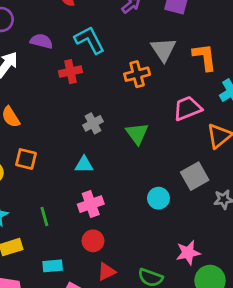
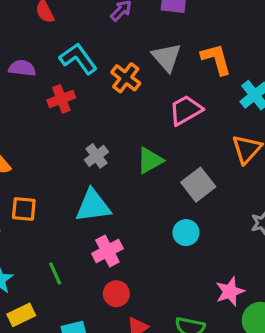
orange cross: (137, 74) -> (126, 78), moved, turned -30
pink trapezoid: (187, 108) -> (186, 110), moved
green triangle: (137, 134) -> (150, 160), turned 45
cyan triangle: (84, 165) -> (93, 206), size x1.6
gray square: (195, 176) -> (198, 185), moved

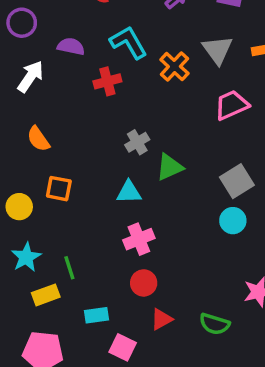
green triangle: (150, 160) -> (170, 167), moved
cyan triangle: (93, 206) -> (129, 192), size x0.7
cyan circle: (186, 233) -> (233, 221), moved
green line: (55, 273) -> (69, 268), moved

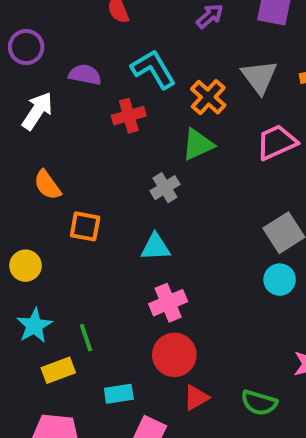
green triangle: (170, 167) -> (198, 144), moved
orange square: (59, 189) -> (85, 226), moved
red circle: (144, 283) -> (174, 355), size x1.4

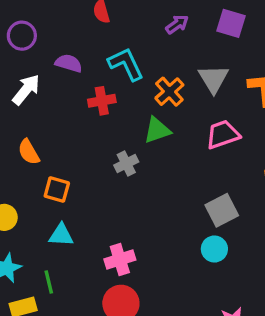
cyan triangle: (156, 247) -> (61, 235), moved

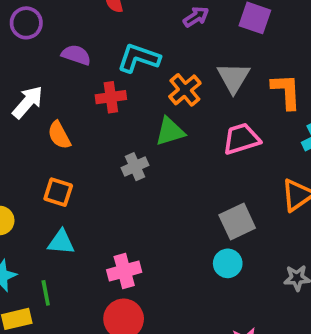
cyan L-shape: (126, 64) -> (139, 58), turned -48
white arrow: (26, 90) -> (28, 102), moved
orange semicircle: (29, 152) -> (59, 135), moved

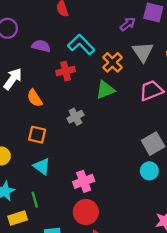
purple arrow: (196, 17) -> (128, 24), moved
cyan L-shape: (139, 58) -> (81, 45), turned 32
gray cross: (135, 167) -> (75, 117), moved
cyan triangle: (61, 242) -> (42, 166), turned 36

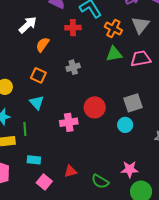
orange cross: (112, 62) -> (113, 29), turned -30
green triangle: (105, 90) -> (114, 54), moved
orange semicircle: (35, 98) -> (43, 45), turned 56
red circle: (86, 212) -> (95, 107), moved

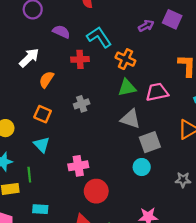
gray triangle: (140, 25) -> (130, 119), moved, turned -48
red circle: (95, 107) -> (96, 191), moved

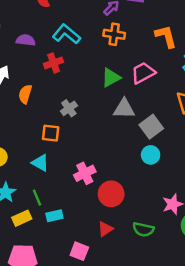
orange cross: (125, 59) -> (114, 34), moved
orange square: (43, 114) -> (51, 133), moved
cyan rectangle: (40, 209) -> (54, 216), moved

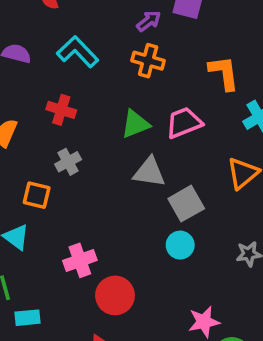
red cross: (54, 63) -> (61, 110), moved, turned 30

